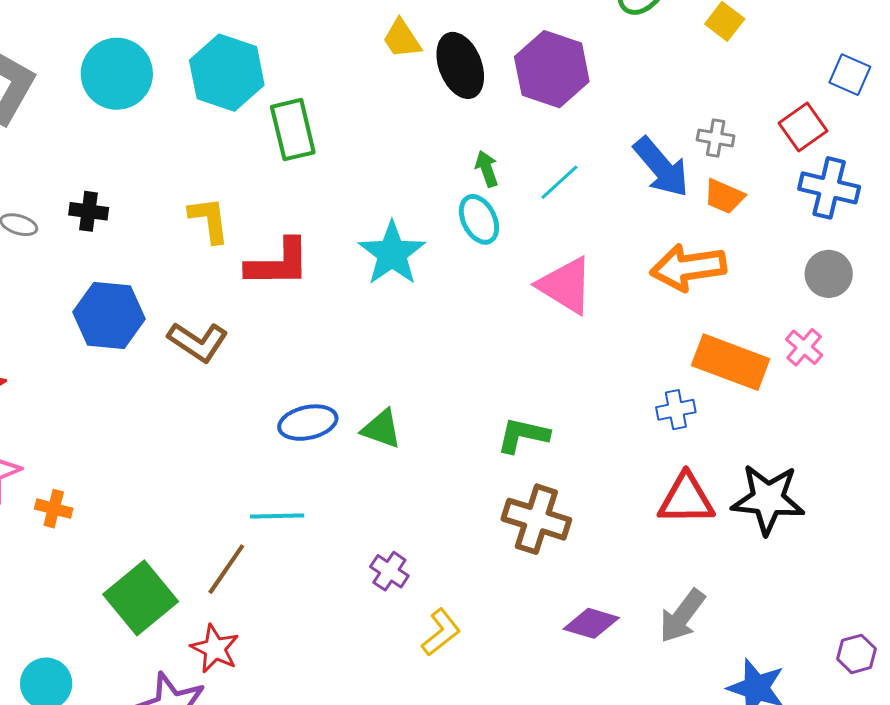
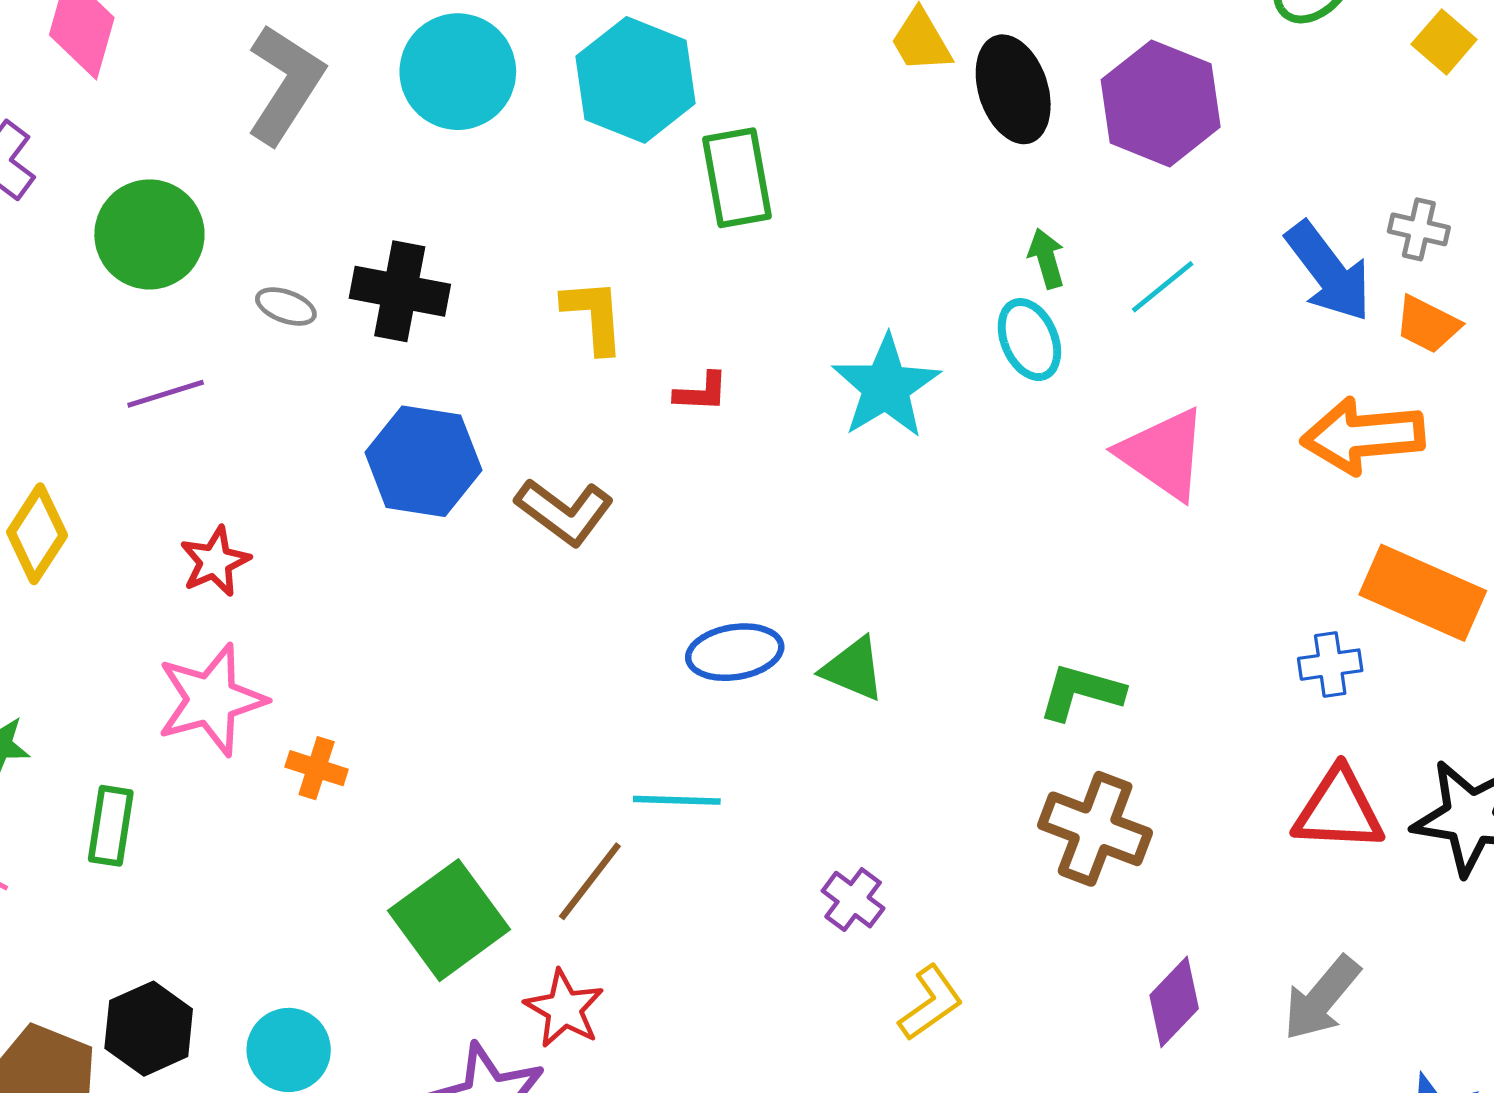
black cross: (89, 211) -> (400, 291), size x1.5
red L-shape: (278, 263) -> (701, 392), size x0.5
purple diamond: (591, 623) -> (1174, 1002), turned -66

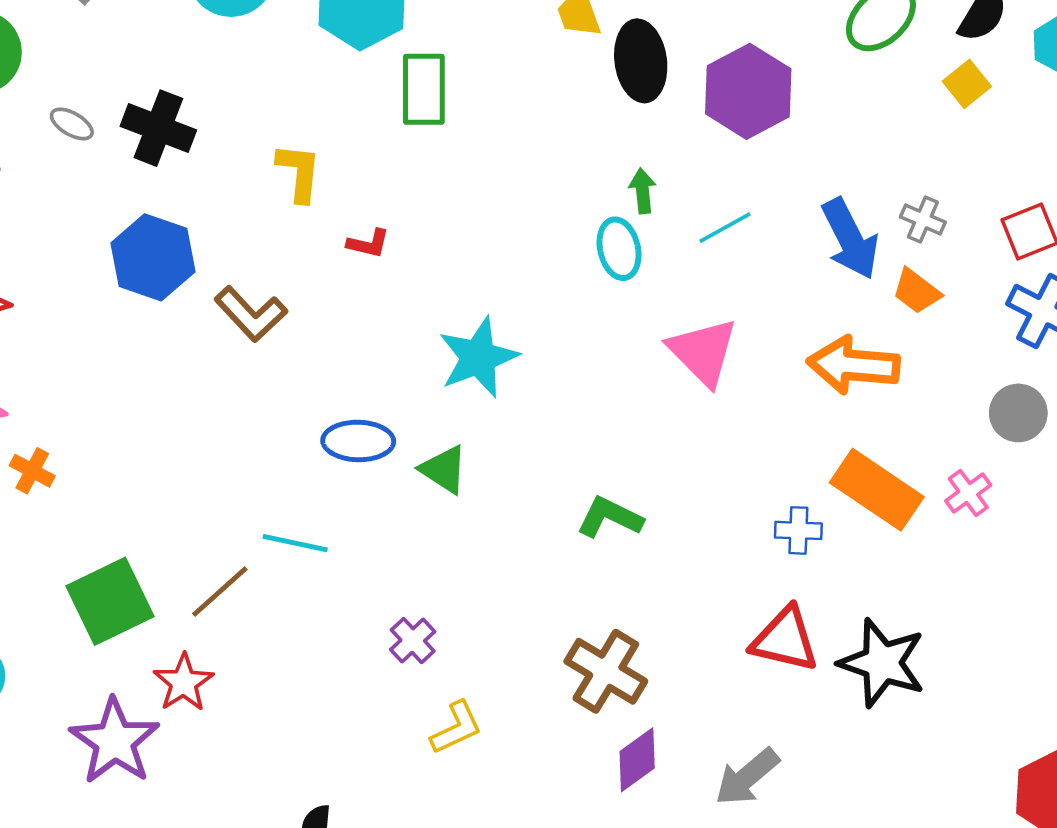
cyan star: (886, 387) -> (478, 357), moved
brown cross: (1095, 829) -> (606, 671), moved

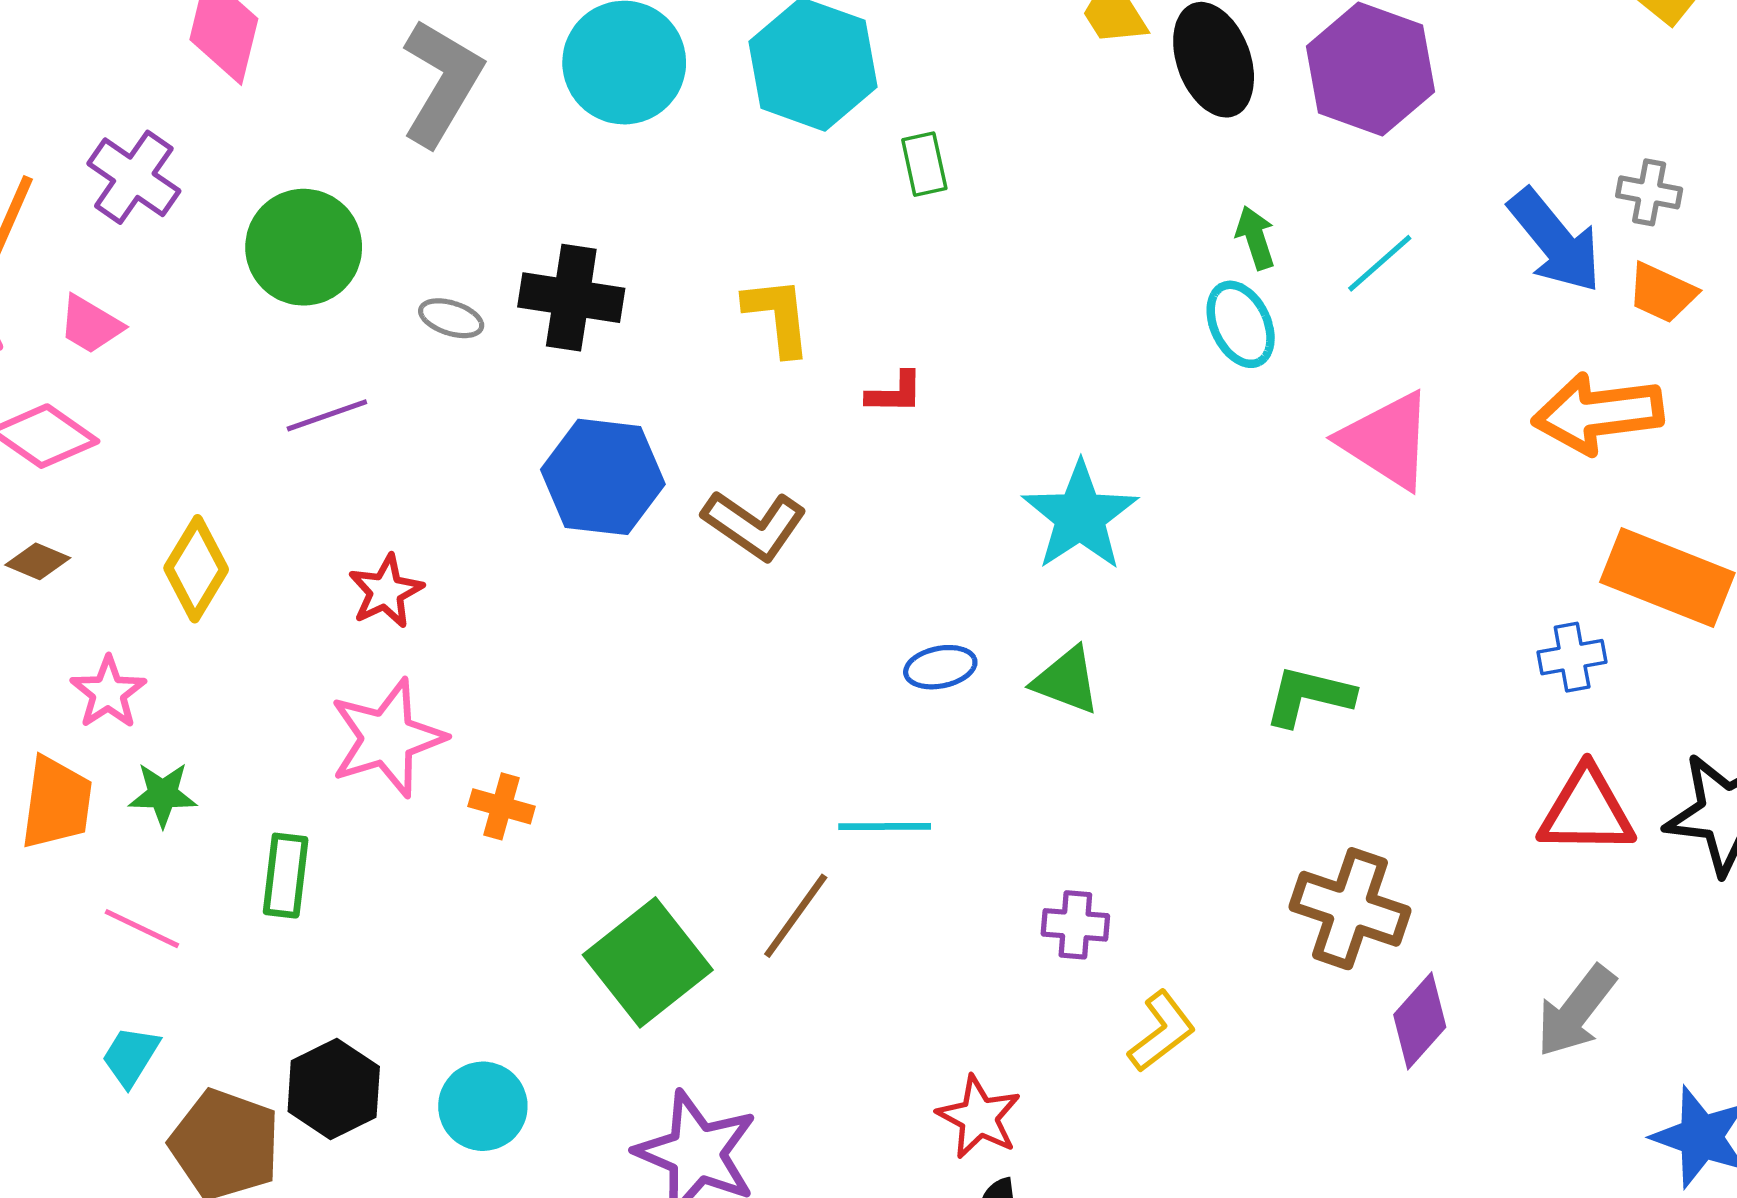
green rectangle: (424, 89) -> (924, 164), size x0.6
blue ellipse: (358, 441) -> (940, 667), size x0.7
purple cross: (413, 641) -> (1075, 925), turned -30
red star: (184, 683) -> (979, 1117), moved

